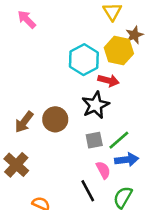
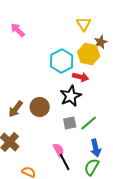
blue arrow: (127, 160) -> (96, 148), moved, turned 84
pink semicircle: (103, 170) -> (59, 150), moved

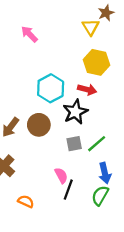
pink arrow: (18, 30) -> (29, 34), moved
brown star: (101, 42) -> (106, 13), moved
cyan hexagon: (62, 61) -> (51, 88), moved
black line: (65, 162) -> (68, 190), turned 48

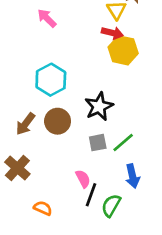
cyan hexagon: (51, 88) -> (51, 80), moved
red arrow: (87, 89) -> (112, 33), moved
green semicircle: (100, 195) -> (111, 205), moved

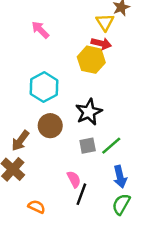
yellow hexagon: (123, 50) -> (91, 60), moved
brown arrow: (25, 124) -> (20, 141), moved
green semicircle: (111, 205) -> (121, 204), moved

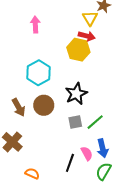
pink arrow: (40, 30) -> (35, 24), turned 42
brown arrow: (20, 141) -> (19, 107), moved, turned -66
pink semicircle: (74, 179) -> (87, 154), moved

